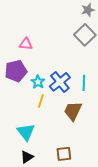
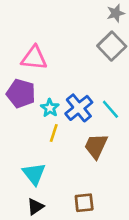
pink triangle: (26, 44) -> (34, 58), size x1.5
purple pentagon: (16, 71) -> (21, 93), turned 30
cyan line: (84, 83) -> (110, 109), turned -42

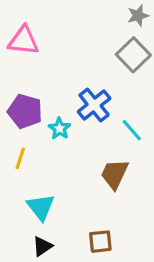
pink triangle: (34, 58) -> (23, 41), moved
blue cross: (79, 108) -> (94, 105), moved
yellow line: (54, 133) -> (20, 158), moved

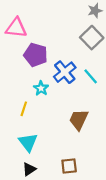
purple pentagon: (25, 111) -> (36, 55), moved
cyan line: (132, 130) -> (91, 76), moved
yellow line: (20, 158) -> (24, 109), moved

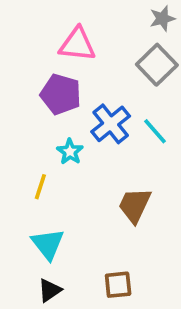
pink triangle: (16, 28) -> (77, 44), moved

